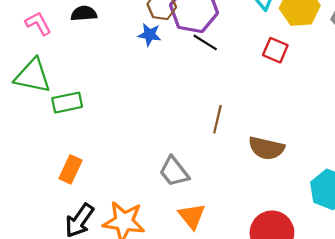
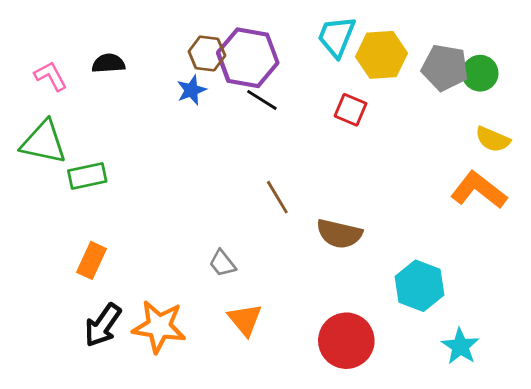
blue star: (150, 35) -> (191, 90), turned -30
brown line: (217, 119) -> (277, 197), turned -44
gray trapezoid: (174, 172) -> (222, 263), size x0.7

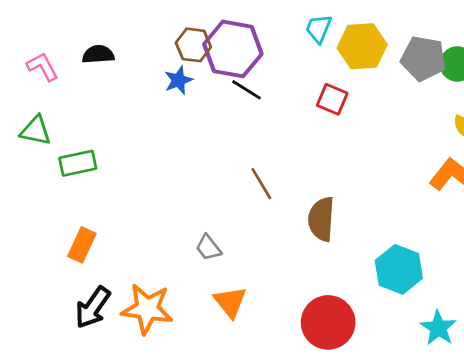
cyan trapezoid: (336, 37) -> (319, 29), size x0.7
green triangle: (44, 142) -> (36, 131), size x0.7
brown semicircle: (339, 234) -> (321, 219), turned 81

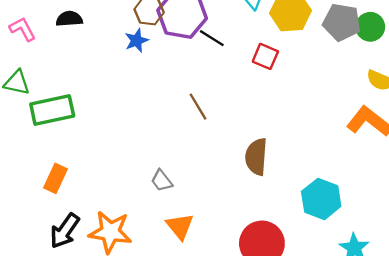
black line: (246, 90) -> (212, 38), moved
green rectangle: (78, 163) -> (52, 110), size x1.4
brown line: (261, 184) -> (198, 107), moved

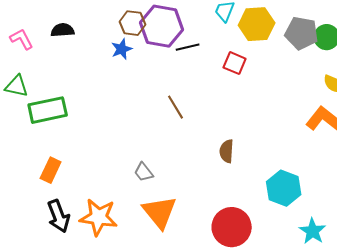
black line: (212, 38) -> (188, 47), turned -45
brown semicircle: (256, 157) -> (227, 151), size x0.7
orange triangle: (180, 226) -> (160, 212), size x1.4
black arrow: (65, 231) -> (59, 216), turned -56

